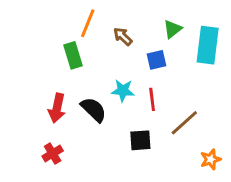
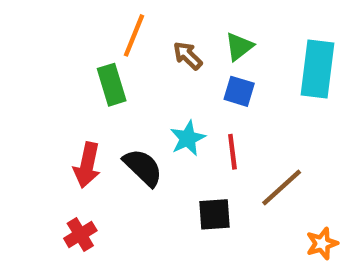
green triangle: (173, 29) -> (239, 47), moved
blue square: (156, 60) -> (239, 91), turned 30
cyan star: (123, 91) -> (188, 138), turned -30

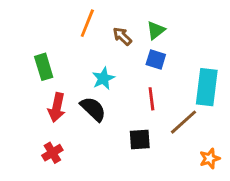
cyan rectangle: (317, 69) -> (207, 87), moved
green rectangle: (112, 85) -> (44, 67), moved
cyan star: (188, 138) -> (103, 78), moved

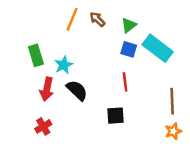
brown arrow: (122, 36) -> (97, 19), moved
cyan star: (103, 78) -> (64, 65), moved
cyan rectangle: (207, 87) -> (158, 48), moved, turned -60
brown line: (183, 122) -> (172, 101), moved, turned -50

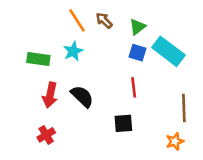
orange line: (72, 19) -> (77, 20), turned -55
green rectangle: (36, 55) -> (38, 59), turned -65
cyan star: (64, 65) -> (73, 51), moved
orange star: (173, 131) -> (175, 141), moved

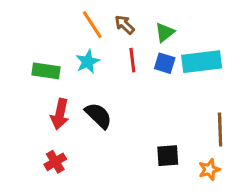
cyan rectangle: (168, 51) -> (202, 62), turned -44
red line: (134, 87) -> (132, 60), moved
black square: (123, 123) -> (168, 156), moved

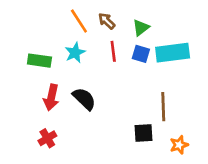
brown line: (220, 129) -> (163, 107), moved

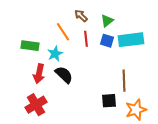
orange line: (79, 21) -> (63, 32), moved
cyan star: (75, 53) -> (55, 54), moved
red cross: (47, 138) -> (36, 105), size x1.5
orange star: (179, 145) -> (136, 110), size x1.5

